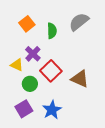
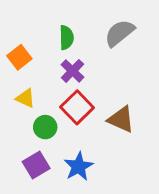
orange square: (27, 24) -> (19, 57), moved
green semicircle: (52, 31) -> (66, 38), moved
purple cross: (33, 54) -> (72, 71), moved

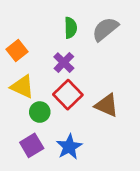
green semicircle: (66, 38) -> (71, 28), moved
yellow triangle: (25, 98) -> (22, 87), size x1.4

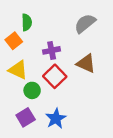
green semicircle: (71, 28) -> (27, 22), moved
purple cross: (64, 63) -> (52, 50), turned 35
brown triangle: (107, 105) -> (86, 63), moved

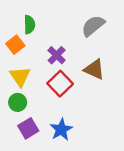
purple cross: (52, 50) -> (57, 55), turned -35
yellow triangle: (18, 70) -> (20, 76), turned 30
green circle: (32, 90) -> (18, 102), moved

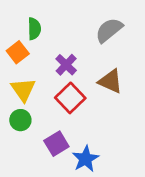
purple square: (28, 128) -> (56, 144), moved
blue star: (61, 130) -> (85, 159), moved

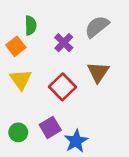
purple cross: (66, 65) -> (64, 43), moved
brown triangle: (110, 81) -> (98, 72), turned 40
green circle: (20, 120) -> (18, 132), moved

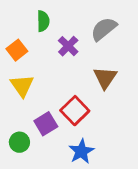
green semicircle: (31, 25) -> (43, 21), moved
red square: (63, 87) -> (75, 111), moved
purple square: (50, 127) -> (46, 124), moved

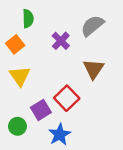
green semicircle: (43, 21) -> (28, 19), moved
blue star: (81, 151) -> (60, 134), moved

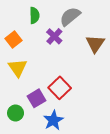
green semicircle: (28, 19) -> (34, 15), moved
gray semicircle: (92, 26) -> (70, 16), moved
brown triangle: (94, 69) -> (95, 44), moved

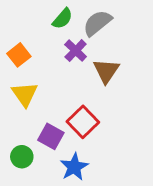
green semicircle: (34, 15) -> (63, 19), moved, turned 42
brown triangle: (95, 44) -> (106, 71), moved
purple square: (37, 98) -> (51, 136), turned -30

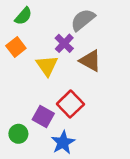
green semicircle: (63, 19) -> (23, 16), moved
brown triangle: (106, 71) -> (90, 61), turned -35
yellow triangle: (25, 94) -> (47, 66), moved

